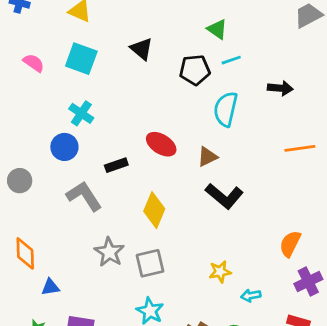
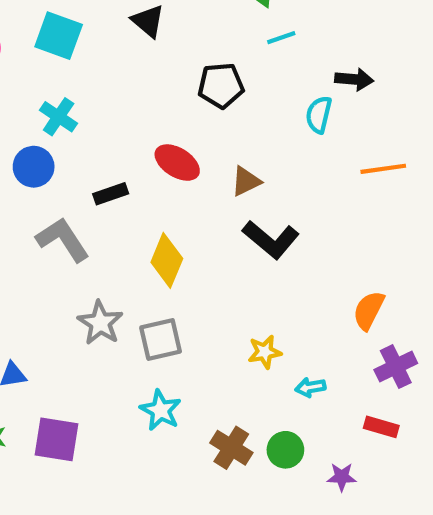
black pentagon: (195, 70) -> (221, 86), moved
cyan semicircle: (226, 109) -> (319, 115), moved, size x0.7

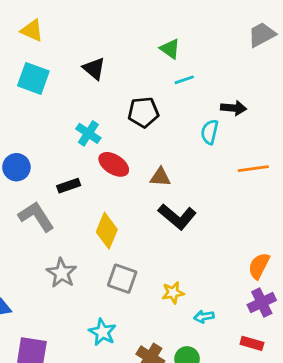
cyan cross: (59, 117) -> (88, 133), moved
brown triangle: (246, 181) -> (160, 177), turned 30
orange semicircle: (369, 310) -> (259, 266), moved
gray square: (161, 339) -> (122, 279), moved, turned 32

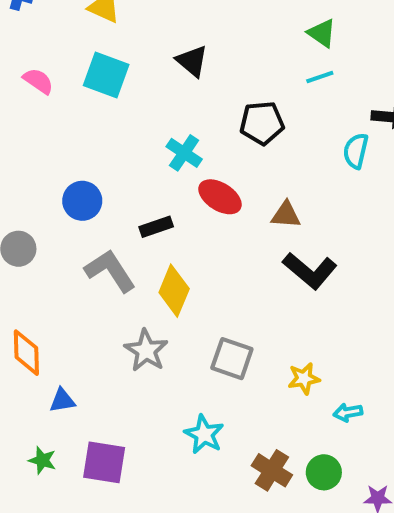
green triangle: (170, 49) -> (322, 33), moved
yellow diamond: (107, 231) -> (174, 291), moved

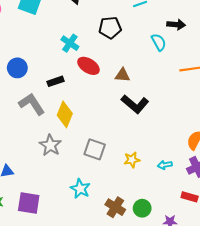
cyan semicircle: (356, 151) -> (159, 42), turned 138
cyan arrow: (348, 412) -> (165, 165), moved

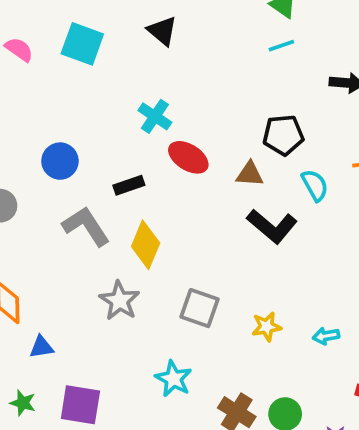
black pentagon: (110, 28) -> (283, 135), moved
cyan semicircle: (159, 42) -> (315, 185), moved

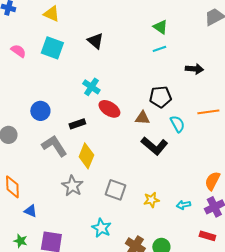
blue triangle: (41, 347) -> (30, 211), turned 32

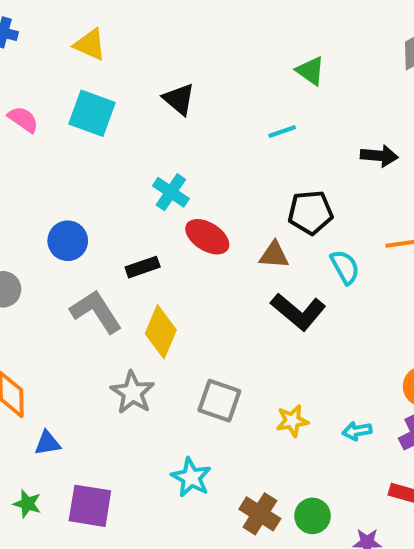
cyan line: (159, 49) -> (282, 132), moved
blue triangle: (30, 211) -> (47, 443), turned -32

